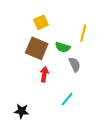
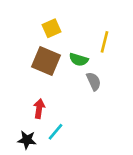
red arrow: (44, 74) -> (39, 109), moved
cyan line: (67, 99) -> (56, 132), moved

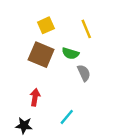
yellow line: (105, 42) -> (86, 29), moved, turned -36
cyan line: (56, 132) -> (67, 117), moved

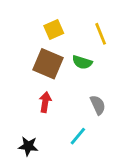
gray semicircle: (84, 73) -> (98, 105), moved
red arrow: (35, 97) -> (45, 102), moved

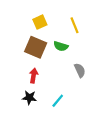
gray semicircle: (98, 105) -> (80, 70), moved
black star: (28, 146) -> (29, 98), moved

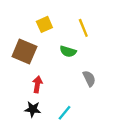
brown square: (36, 47) -> (24, 51), moved

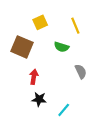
black star: (33, 109) -> (39, 99), moved
cyan line: (64, 113) -> (64, 110), moved

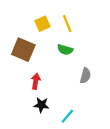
yellow line: (75, 26) -> (67, 24), moved
gray semicircle: (81, 71) -> (85, 76), turned 40

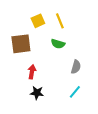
brown square: (23, 50) -> (21, 44), turned -30
cyan line: (67, 116) -> (75, 92), moved

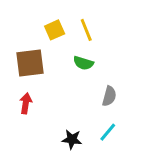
red arrow: (32, 72) -> (26, 103), moved
black star: (37, 93) -> (72, 139), moved

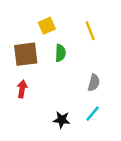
yellow line: (86, 30) -> (90, 31), moved
green semicircle: (83, 63) -> (60, 53), moved, turned -105

